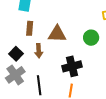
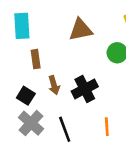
brown triangle: (57, 34) -> (81, 30), moved
black cross: (72, 66) -> (85, 89), moved

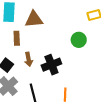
brown triangle: (81, 30) -> (34, 19), moved

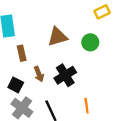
brown triangle: (34, 19) -> (57, 37), moved

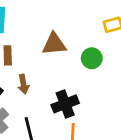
black cross: (65, 75) -> (65, 104), moved

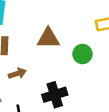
brown arrow: (23, 84) -> (17, 74), turned -102

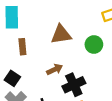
brown arrow: (17, 74) -> (55, 69), moved

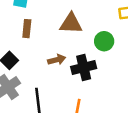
black cross: (74, 85) -> (84, 68), moved

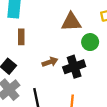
brown triangle: (71, 24) -> (71, 22), moved

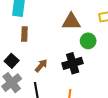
brown arrow: (50, 62) -> (41, 66), moved, turned -32

